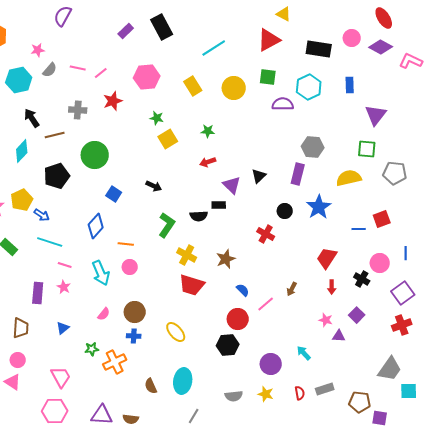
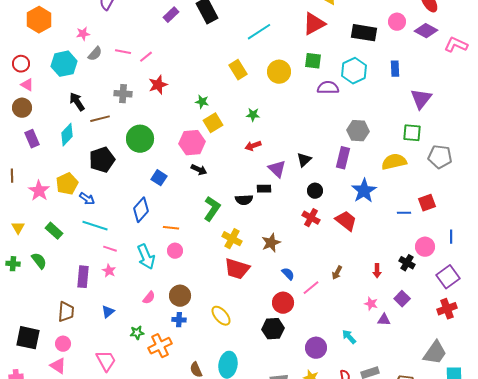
pink hexagon: (147, 77) -> (192, 143), moved
black circle: (285, 211) -> (315, 191), moved
red trapezoid: (327, 258) -> (346, 221), moved, turned 95

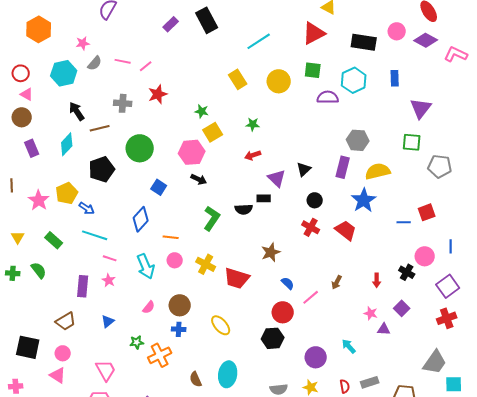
yellow semicircle: (394, 162) -> (378, 171), moved
yellow cross: (232, 239) -> (206, 264), moved
brown trapezoid: (66, 312) -> (66, 321), turned 55

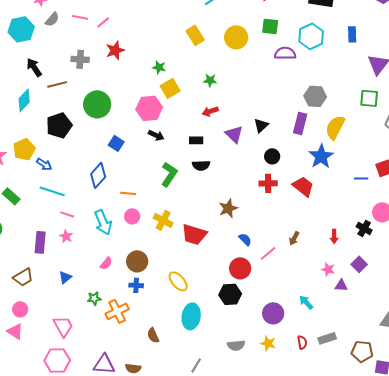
yellow semicircle: (378, 171) -> (335, 127), turned -50
black rectangle: (264, 198) -> (196, 140), moved
red cross: (311, 227) -> (268, 183), turned -30
cyan ellipse: (228, 374) -> (191, 316), moved

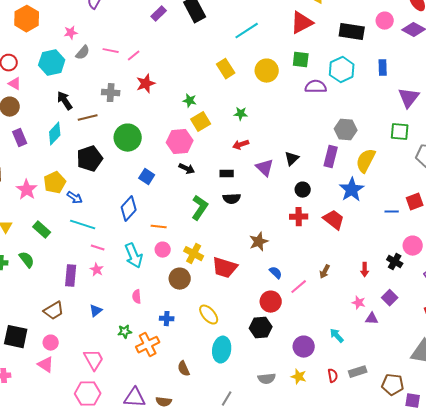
brown circle: (137, 261) -> (180, 279), moved
pink semicircle: (106, 263) -> (137, 297), turned 136

